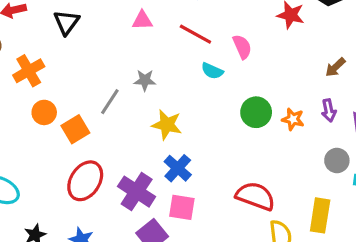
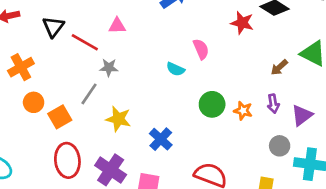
red line: (195, 34) -> (85, 42), moved
gray star: (145, 80) -> (109, 68), moved
yellow star: (167, 125) -> (118, 119), moved
blue cross: (178, 168) -> (161, 139), moved
red ellipse: (85, 181) -> (67, 160), turned -40

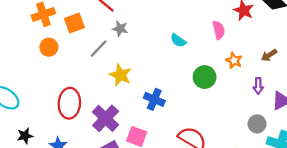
pink semicircle: (201, 49) -> (219, 30), moved
orange star: (243, 111) -> (234, 60), moved
orange square: (60, 117) -> (74, 23), moved
blue cross: (161, 139) -> (154, 99), turned -30

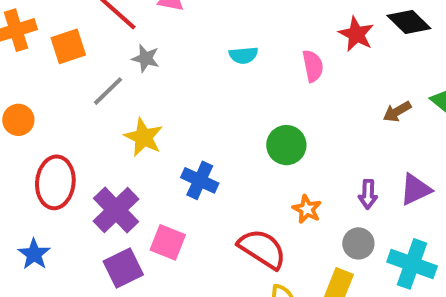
cyan semicircle: (178, 40) -> (243, 55), moved, turned -42
orange circle: (49, 47) -> (18, 120), moved
orange star: (234, 60) -> (307, 209), moved
purple arrow: (258, 86) -> (368, 194), moved
gray circle: (257, 124) -> (358, 243), moved

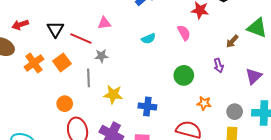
gray line: (108, 91) -> (88, 78), turned -30
orange circle: (18, 120) -> (65, 104), moved
purple arrow: (368, 194) -> (219, 65), moved

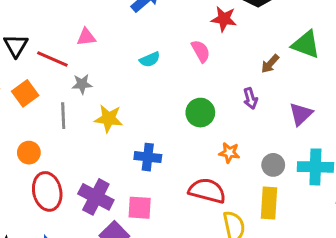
yellow star: (113, 95) -> (109, 119), moved

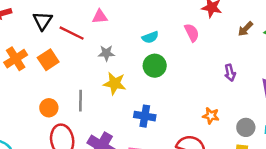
brown arrow: (270, 64) -> (245, 29), moved
gray star: (82, 84) -> (106, 53), moved
green circle: (200, 113) -> (155, 66), moved
gray line: (63, 116) -> (80, 101), moved

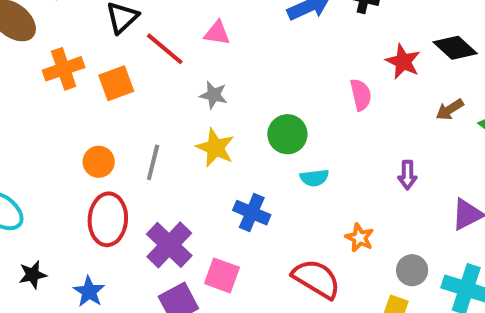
cyan semicircle: (150, 37) -> (314, 178), moved

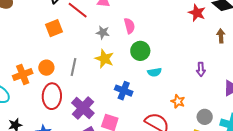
orange cross: (64, 69) -> (23, 75), moved
pink semicircle: (361, 95) -> (129, 26), moved
brown arrow: (450, 110) -> (221, 36), turned 120

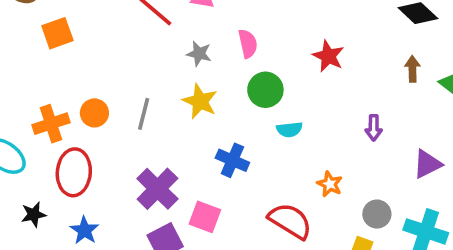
red star: (197, 13) -> (328, 56), moved
orange square: (54, 28) -> (57, 33), moved
red ellipse: (52, 96) -> (74, 172), moved

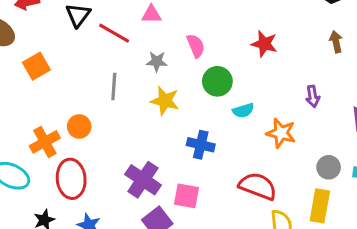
gray line: (144, 114) -> (114, 87), moved
orange star: (330, 184) -> (281, 133), moved, size x1.4

